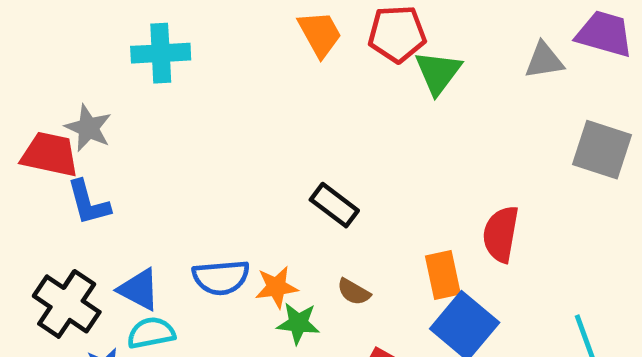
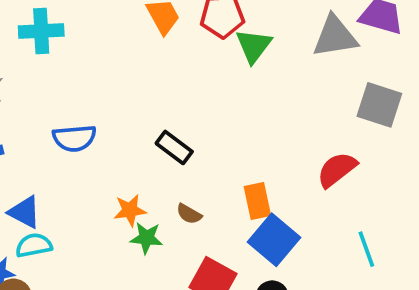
gray triangle: (544, 60) -> (335, 37), size x1.5
red semicircle: (501, 234) -> (337, 170), moved, turned 42
blue semicircle: (221, 277) -> (74, 138), moved

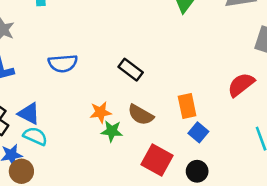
brown semicircle: (189, 214) -> (141, 115), size x1.5
blue square: (274, 240) -> (198, 132), size x0.6
cyan semicircle: (34, 245) -> (35, 136), turned 35

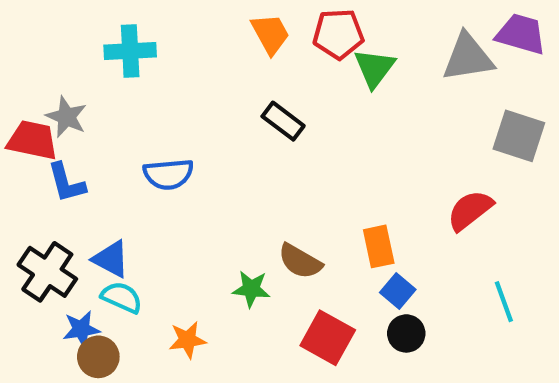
black rectangle: (131, 70) -> (283, 121), moved
orange star: (100, 112) -> (187, 340), moved
black circle: (197, 171) -> (406, 333), moved

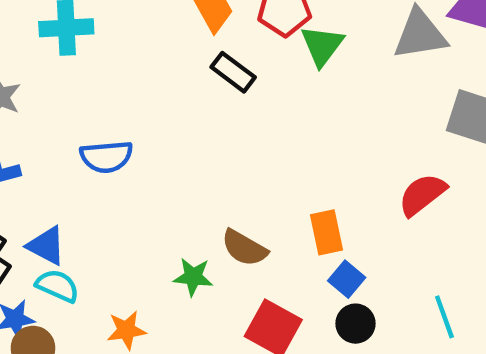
black rectangle: (283, 121) -> (233, 72), moved
cyan line: (504, 302) -> (444, 317), moved

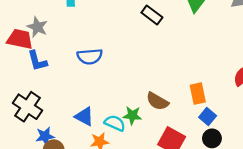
blue triangle: (46, 246) -> (84, 117), moved
cyan semicircle: (57, 286) -> (115, 123), moved

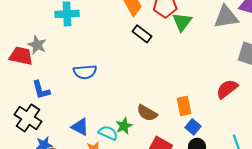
blue L-shape: (37, 61) -> (41, 90), moved
green star: (132, 115) -> (124, 126), turned -30

